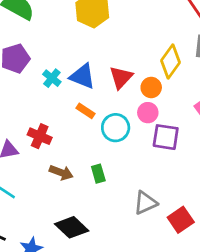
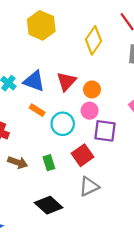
yellow diamond: (170, 61) -> (94, 40), moved
red square: (181, 220) -> (82, 155), moved
black diamond: (72, 227) -> (49, 205), moved

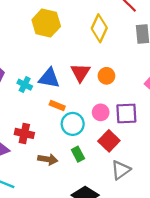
pink circle: (90, 111) -> (101, 112), moved
cyan circle: (63, 124) -> (73, 124), moved

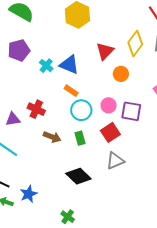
yellow diamond: (99, 28) -> (135, 43), moved
red triangle: (80, 73) -> (105, 51), moved

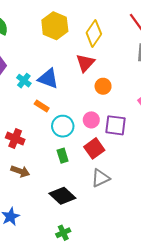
yellow diamond: (135, 43) -> (94, 33), moved
orange rectangle: (71, 91) -> (42, 106), moved
red cross: (36, 109) -> (15, 139), moved
brown arrow: (52, 137) -> (20, 171), moved
green cross: (68, 217) -> (63, 233), moved, turned 32

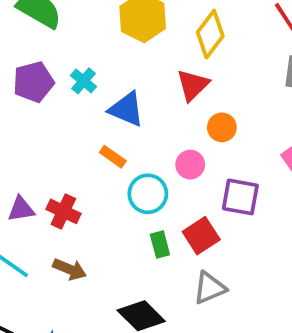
cyan cross: (24, 81) -> (84, 81), moved
pink circle: (91, 120) -> (190, 165), moved
green rectangle: (63, 156) -> (160, 244), moved

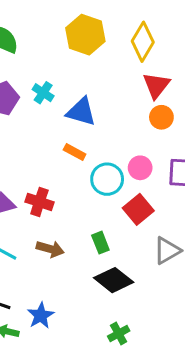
red triangle: (193, 85) -> (156, 85), moved
pink circle: (190, 165) -> (140, 168), moved
red square: (201, 236) -> (138, 209), moved
green rectangle: (160, 244) -> (100, 243), moved

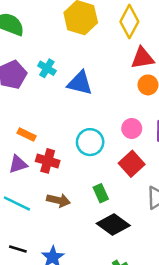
red triangle: (156, 85) -> (142, 58), turned 45
orange rectangle: (75, 152) -> (27, 134), moved
cyan circle: (107, 179) -> (90, 142), moved

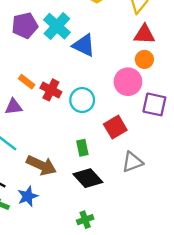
cyan cross: (47, 68) -> (57, 26), size x1.6
pink circle: (132, 128) -> (128, 82), moved, size x1.5
red cross: (48, 161) -> (51, 90), moved
brown arrow: (58, 200) -> (41, 165), moved, size x1.4

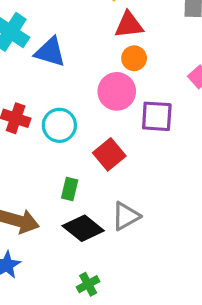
green rectangle: (82, 148) -> (70, 189), turned 35
gray triangle: (132, 162) -> (126, 216), moved

